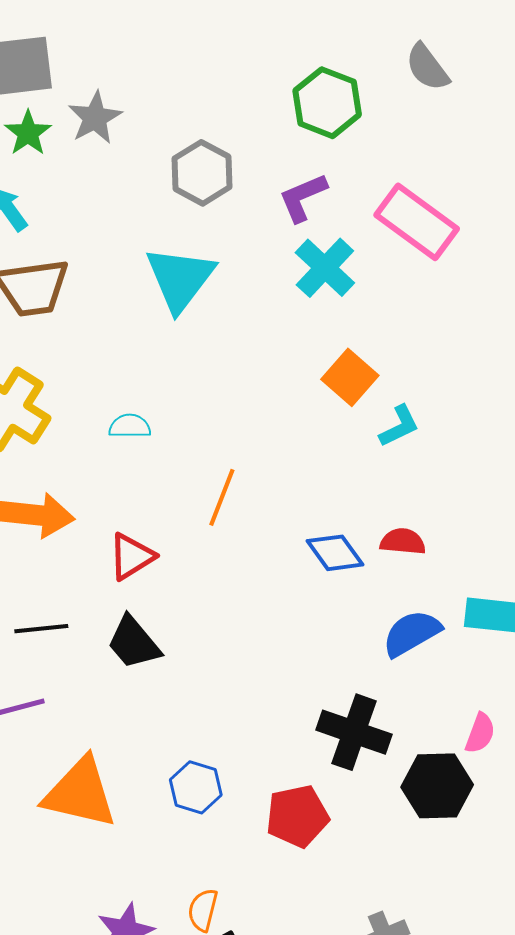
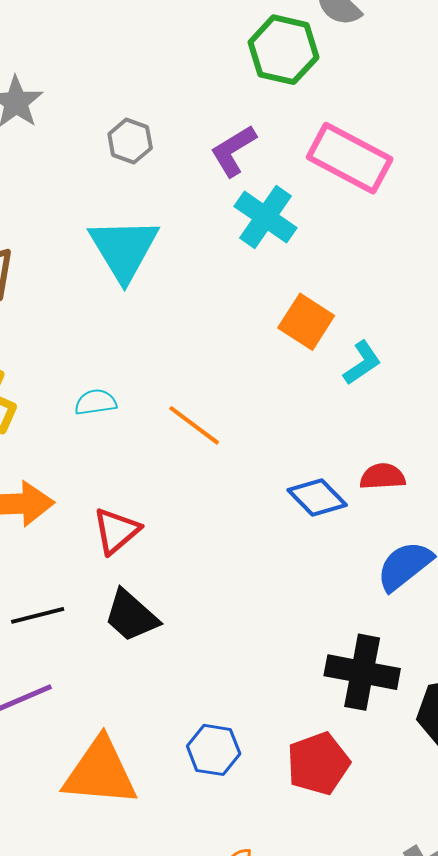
green hexagon: (327, 103) -> (283, 50), moved
gray hexagon: (202, 173) -> (130, 141), size x0.7
orange line: (222, 497) -> (194, 425), moved, turned -66

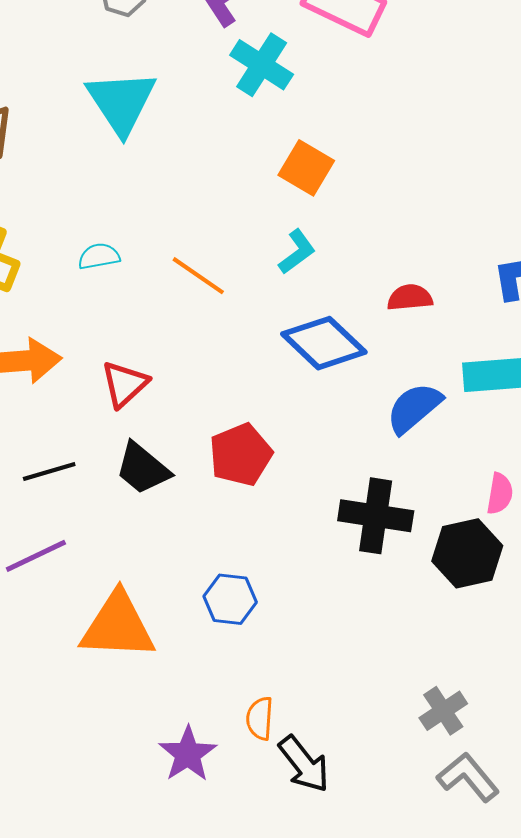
cyan L-shape: (362, 363) -> (297, 252), moved
red semicircle: (382, 477) -> (410, 298), moved
blue diamond: (317, 498) -> (324, 343), size x1.4
red pentagon: (318, 764) -> (241, 455), moved

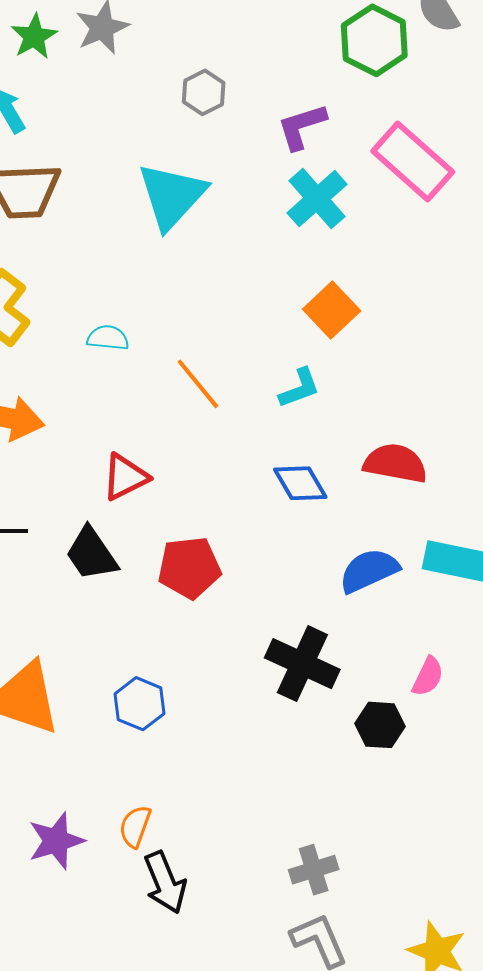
red semicircle: (410, 298) -> (395, 463), size x1.4
blue diamond: (324, 343) -> (300, 483), size x0.7
red triangle: (125, 384) -> (125, 477), moved
black hexagon: (467, 553) -> (380, 725), size x0.7

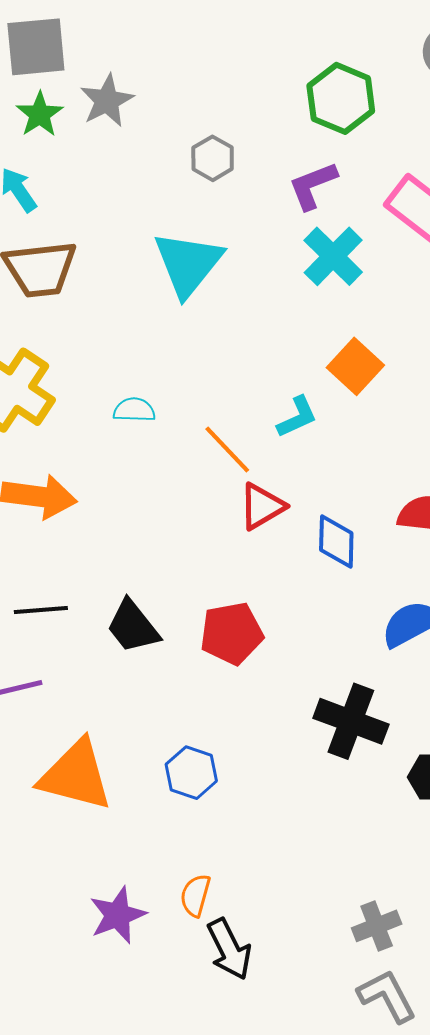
green hexagon: (374, 40) -> (341, 98), moved
cyan L-shape: (299, 388) -> (297, 417), moved
red triangle: (125, 477) -> (262, 506), moved
blue diamond: (300, 483) -> (336, 541), turned 36

